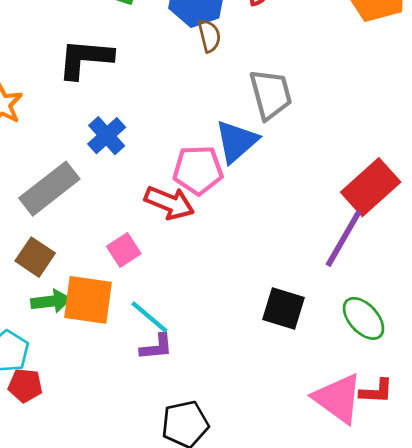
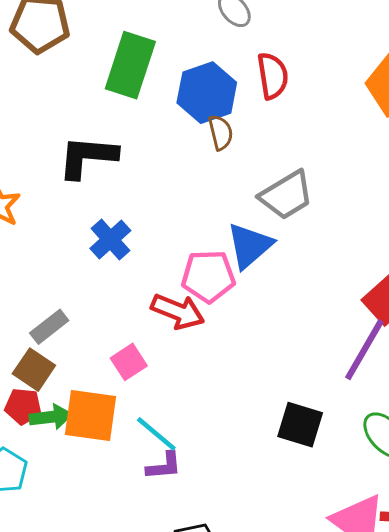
gray trapezoid: (271, 94) -> (286, 195), turned 74
gray rectangle: (49, 189) -> (49, 327), moved, size x0.6
red pentagon: (25, 386) -> (23, 406), moved

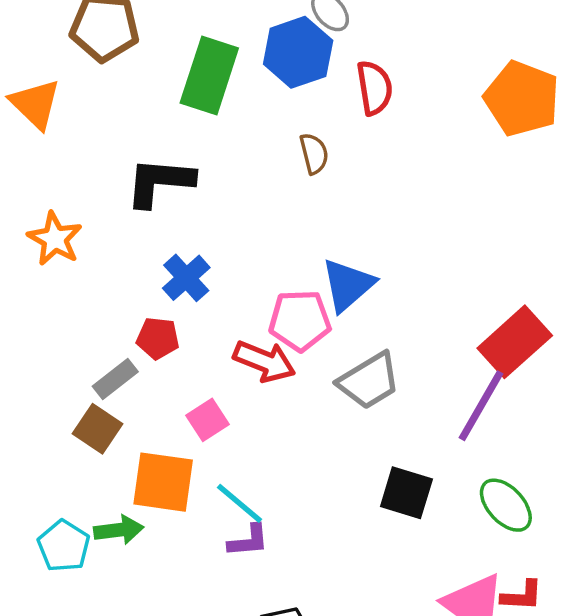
blue hexagon: (207, 93) -> (298, 52), moved
gray trapezoid: (286, 195) -> (369, 381), moved
red pentagon: (23, 406) -> (158, 338), moved
green arrow: (51, 417) -> (119, 530), moved

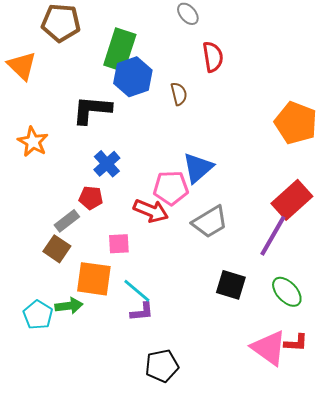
blue hexagon: (298, 52) -> (133, 77), moved
orange pentagon: (522, 99) -> (296, 123), moved
pink square: (208, 420) -> (119, 244), turned 30

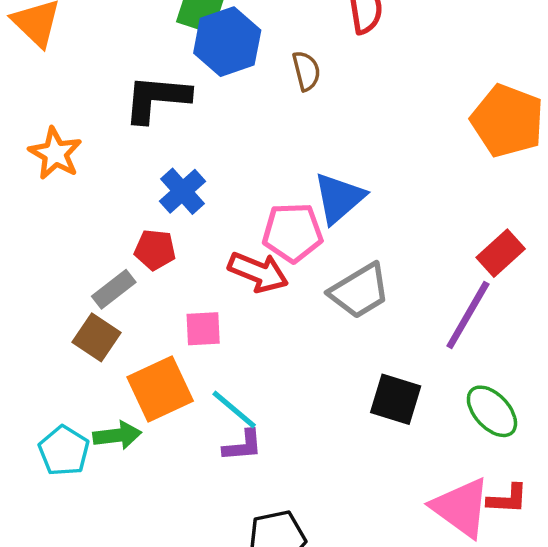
red rectangle: (292, 200) -> (501, 253), size x0.7
orange square: (94, 279) -> (160, 389), turned -33

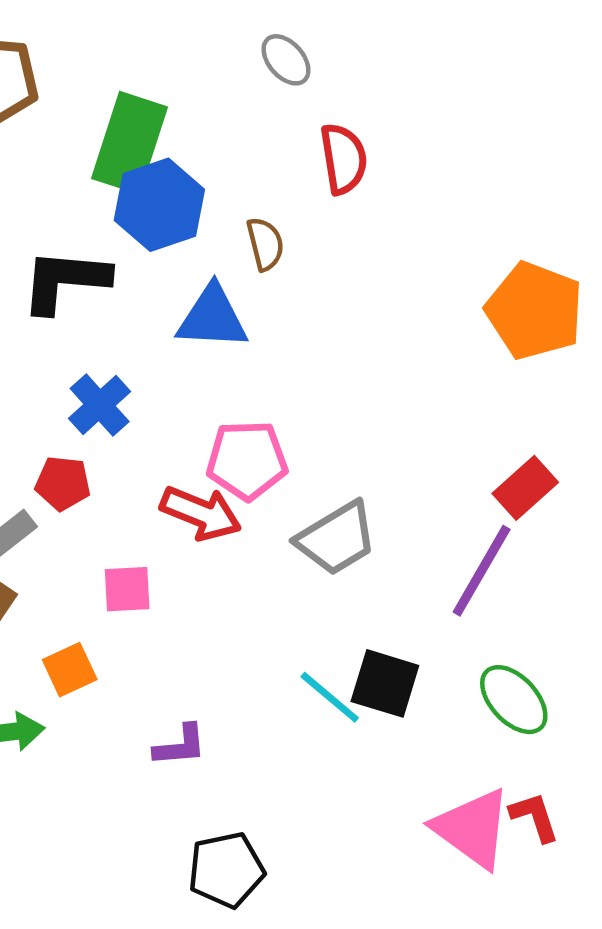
blue triangle: (339, 198) -> (212, 318), moved, turned 44
orange square: (160, 389) -> (70, 670), size x0.6
cyan line: (234, 410) -> (330, 697), moved
red L-shape: (507, 499) -> (534, 817), turned -111

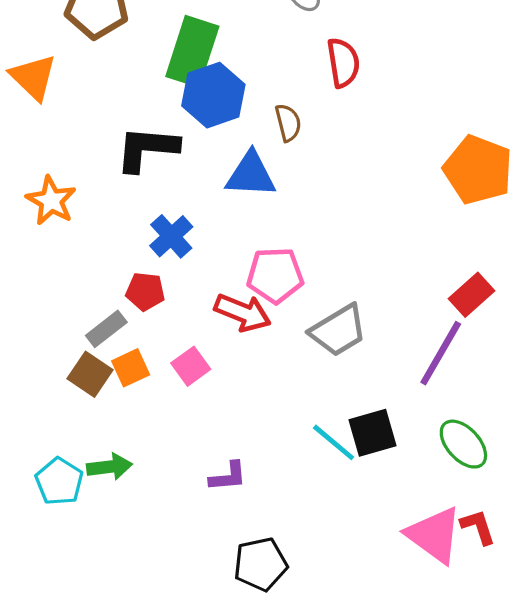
pink square: (127, 589) -> (191, 366), turned -33
orange square: (70, 670) -> (131, 368), moved
black square: (385, 683) -> (373, 433), turned -33

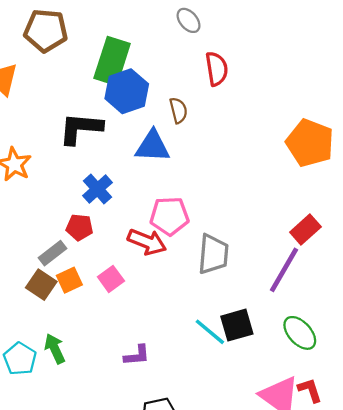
gray trapezoid: (338, 330) -> (213, 254), turned -54
green arrow: (110, 467) -> (55, 349), turned -108

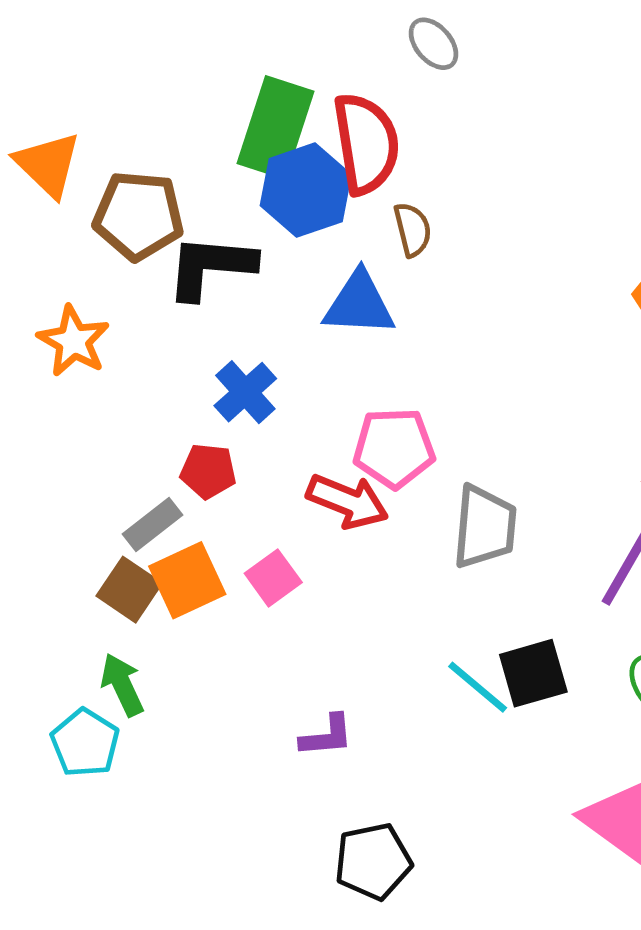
brown pentagon: (46, 31) -> (138, 216), moved
red semicircle: (217, 69) -> (366, 144), moved, size x1.4
orange square: (69, 280) -> (187, 580), size x1.4
green arrow: (55, 349) -> (122, 685), moved

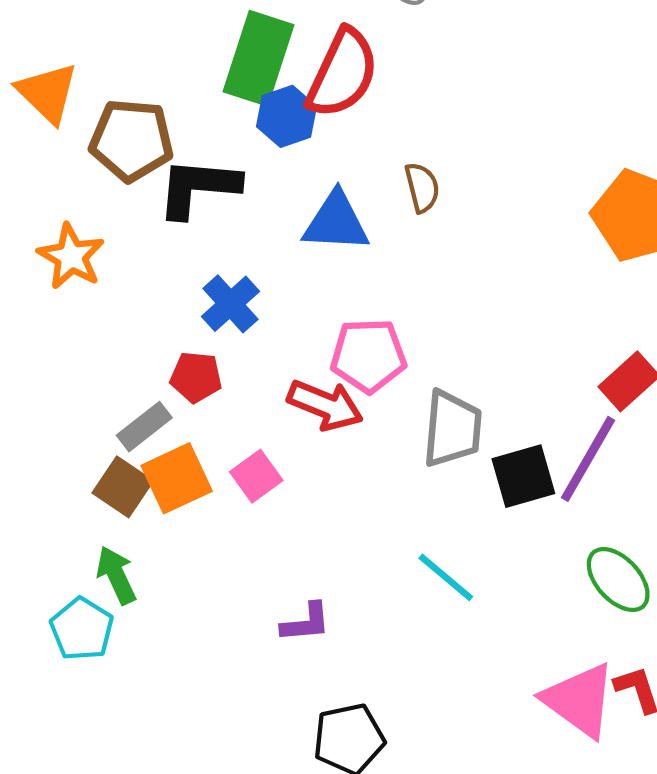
red semicircle: (366, 144) -> (342, 73), turned 34
blue hexagon: (306, 190) -> (286, 116), size x0.7
brown semicircle: (413, 230) -> (422, 188), moved
black square: (533, 673) -> (523, 476), moved

